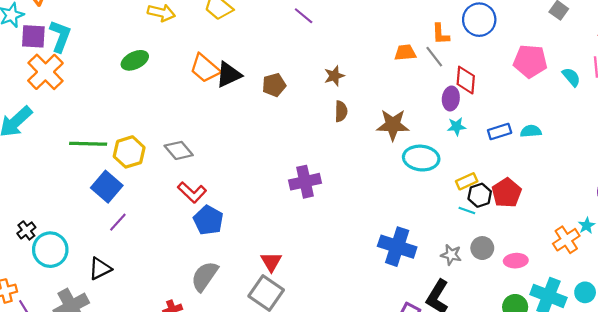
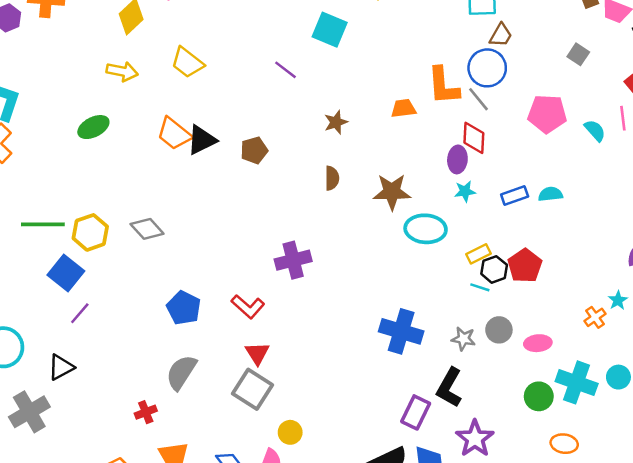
orange L-shape: (441, 34) -> (443, 86), size x1.6
gray line: (434, 57) -> (479, 99), moved
brown star: (334, 76) -> (336, 122), moved
red L-shape: (192, 192) -> (248, 307), moved
orange cross: (566, 240) -> (595, 317), size x0.7

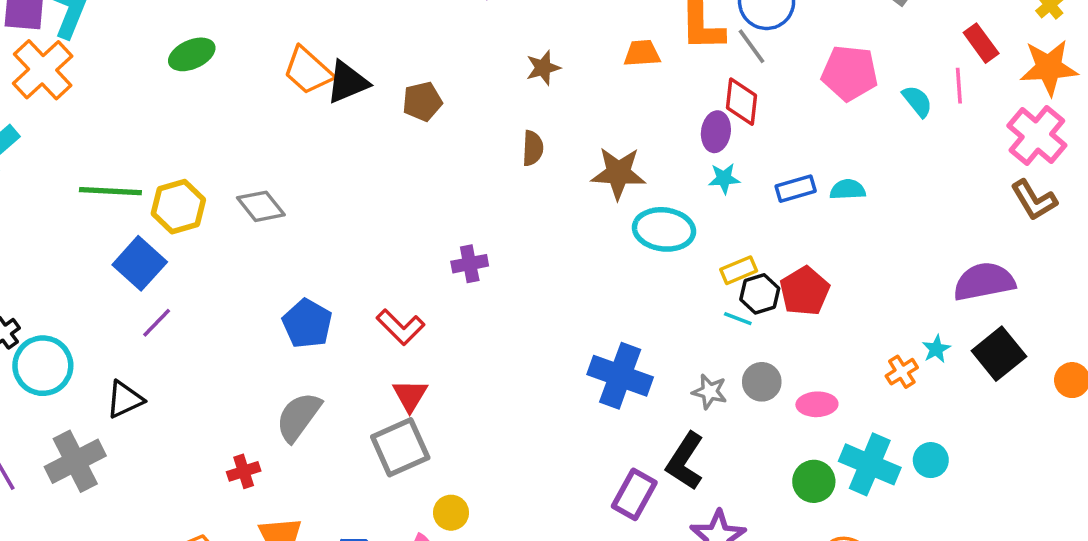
purple cross: (293, 260) -> (470, 264), size x0.7
gray square: (253, 389) -> (400, 447), turned 30

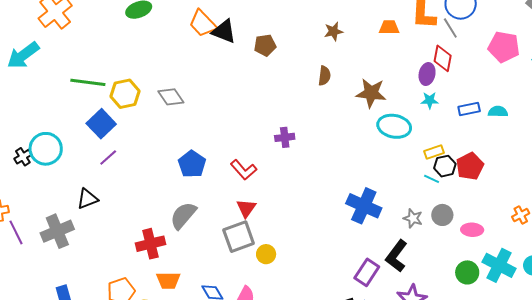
black triangle: (347, 82) -> (224, 31), turned 40
cyan circle: (43, 366) -> (46, 149), moved
red cross: (244, 471) -> (151, 244), size x1.6
yellow circle: (451, 513) -> (266, 254), moved

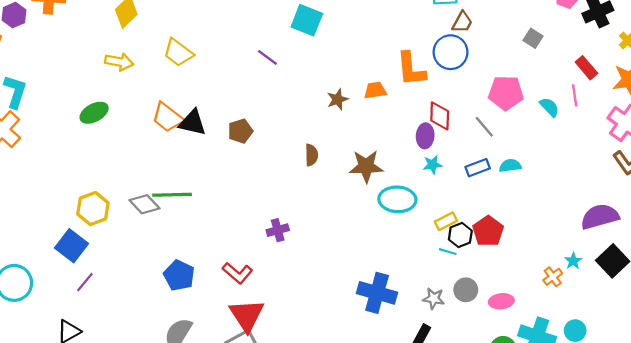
gray line: (450, 28) -> (484, 127), moved
brown star: (334, 31) -> (337, 99), moved
green line: (88, 82) -> (172, 195), moved
red triangle: (246, 208) -> (247, 315), size x1.6

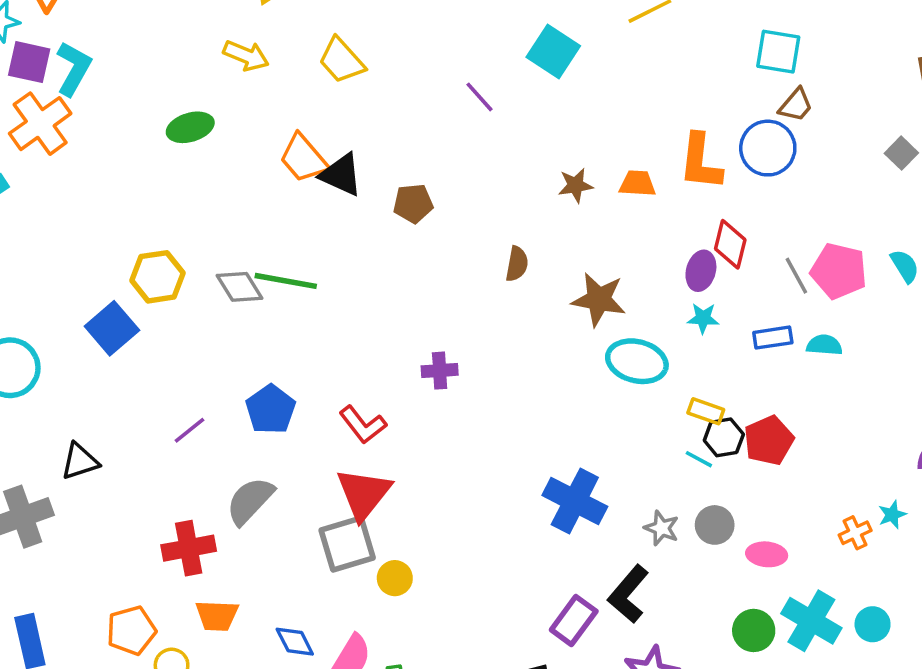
pink pentagon: (506, 93) -> (839, 271), moved
yellow rectangle: (446, 221) -> (706, 411), turned 35
purple line: (85, 282) -> (190, 430), moved

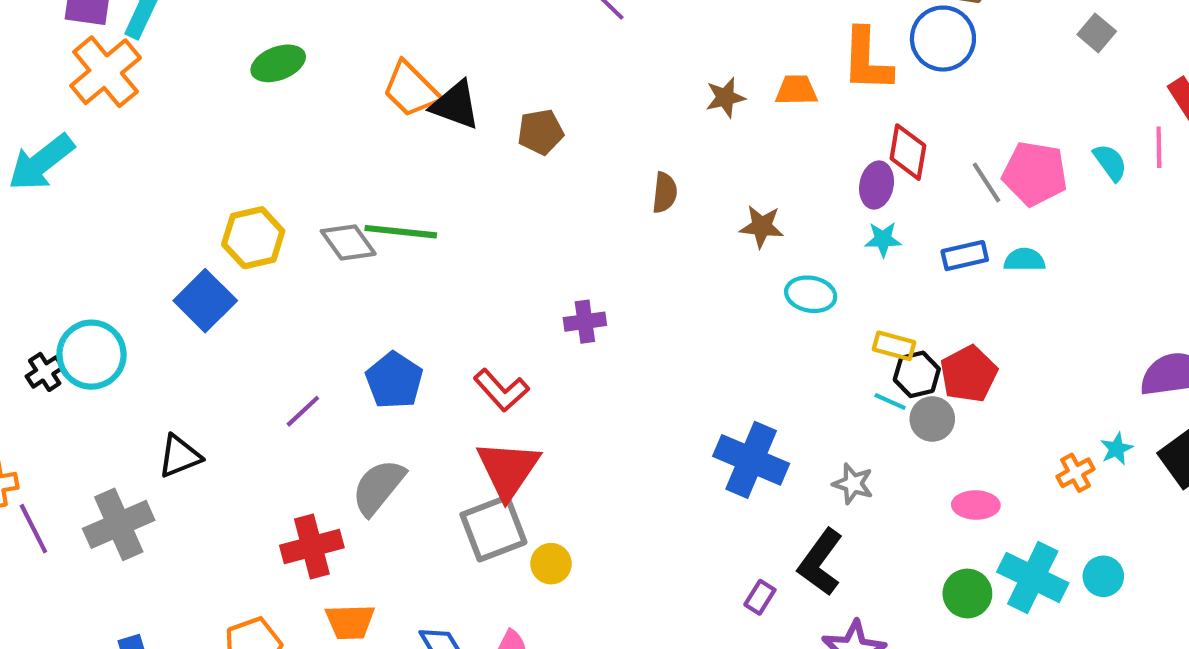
brown star: (599, 299) -> (762, 226), size x0.7
cyan ellipse: (637, 361) -> (811, 294), size x0.7
gray circle: (715, 525) -> (932, 419), moved
purple rectangle: (574, 621) -> (760, 597), size x0.6

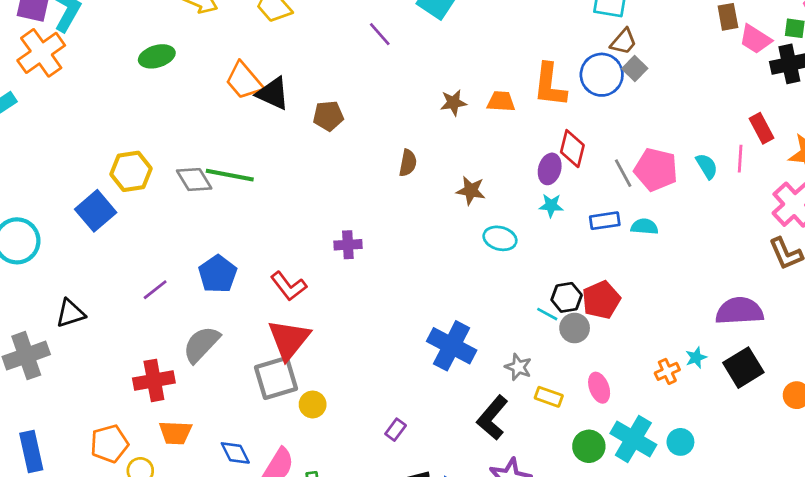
gray square: (1097, 33) -> (635, 69), moved
yellow rectangle: (894, 346) -> (549, 397), moved
pink ellipse: (976, 505) -> (599, 388), turned 64
purple rectangle: (760, 597) -> (396, 430), moved

